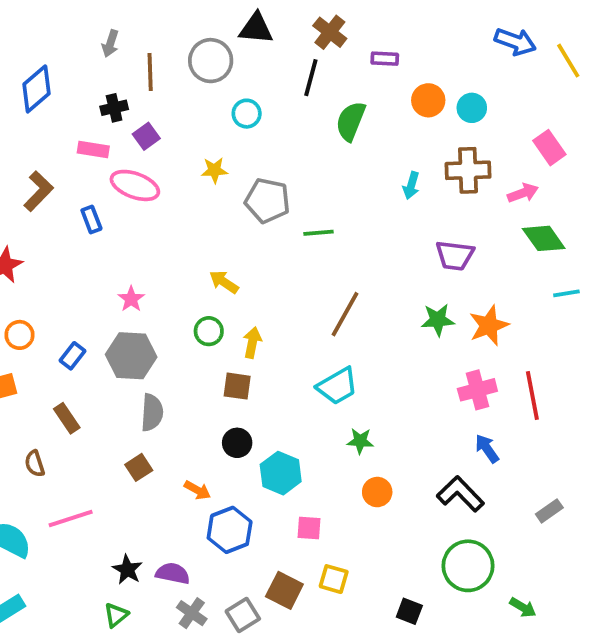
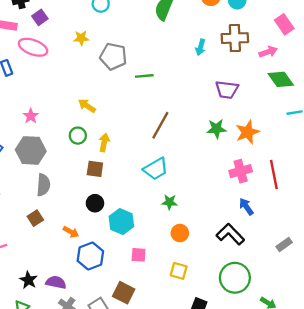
yellow square: (334, 579) -> (179, 271), moved

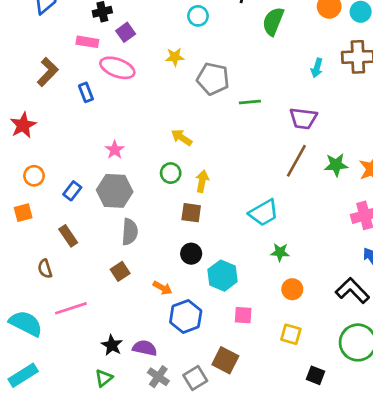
purple trapezoid: (227, 90) -> (303, 118), moved
brown line: (160, 125) -> (296, 161), moved

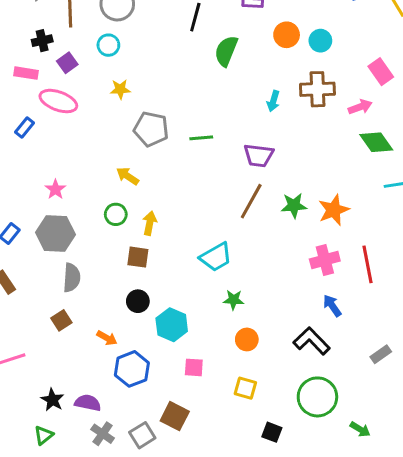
cyan circle: (198, 16) -> (108, 45), moved
gray pentagon: (213, 79) -> (151, 129), moved
blue rectangle: (86, 92) -> (25, 128), turned 60

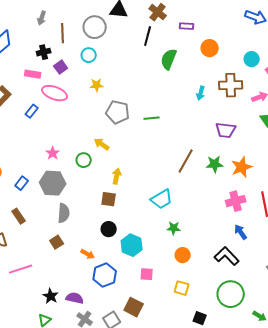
cyan circle: (320, 41) -> (252, 59), moved
purple trapezoid: (259, 155) -> (226, 130), moved
green circle: (116, 214) -> (84, 160), moved

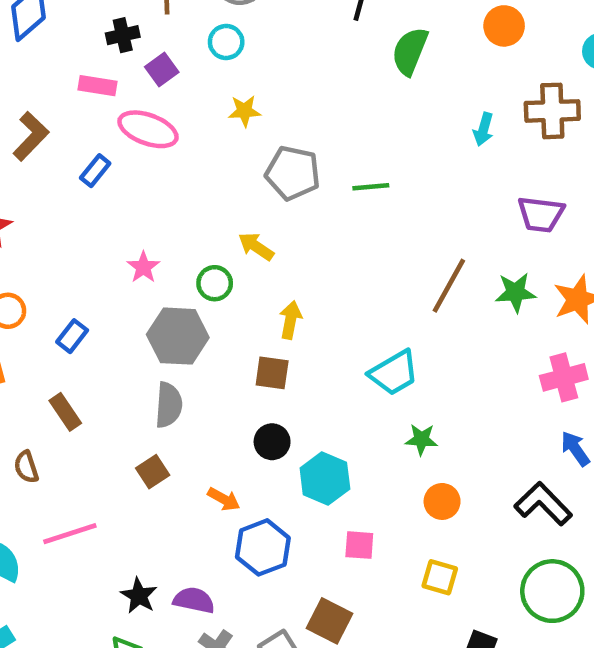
gray hexagon: (53, 183) -> (178, 336), moved

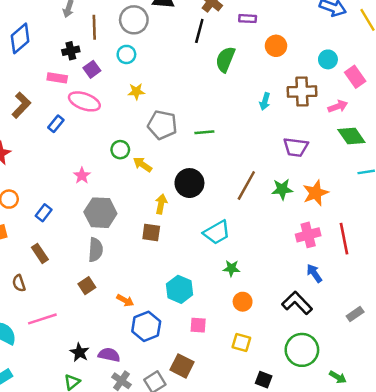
green circle: (215, 283) -> (120, 150), moved
black circle: (272, 442) -> (189, 183), moved, size x1.5

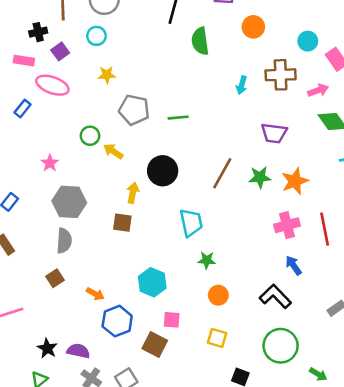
green semicircle: (225, 59) -> (200, 41), turned -30
cyan trapezoid: (217, 232) -> (191, 223), turned -72
brown square: (182, 366) -> (155, 344), moved

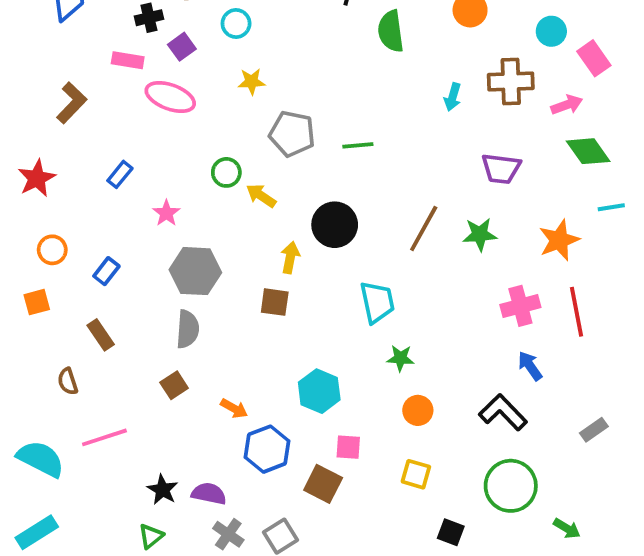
blue rectangle: (23, 109) -> (120, 174), moved
orange star: (295, 181) -> (559, 240), moved

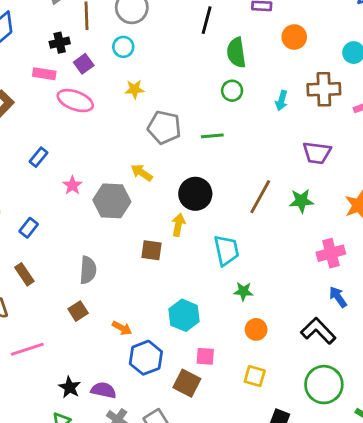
green circle: (226, 172) -> (232, 91), moved
yellow arrow: (290, 258) -> (178, 225), moved
gray hexagon: (195, 271) -> (112, 201), moved

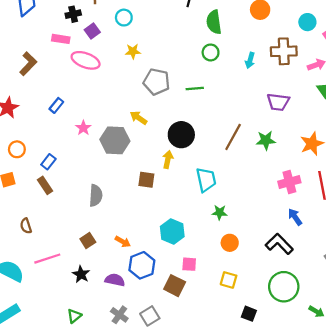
brown rectangle: (24, 274) -> (45, 185), moved
brown square: (78, 311) -> (88, 241), moved
black star: (70, 387) -> (81, 274), moved
purple semicircle: (103, 390) -> (115, 280), moved

